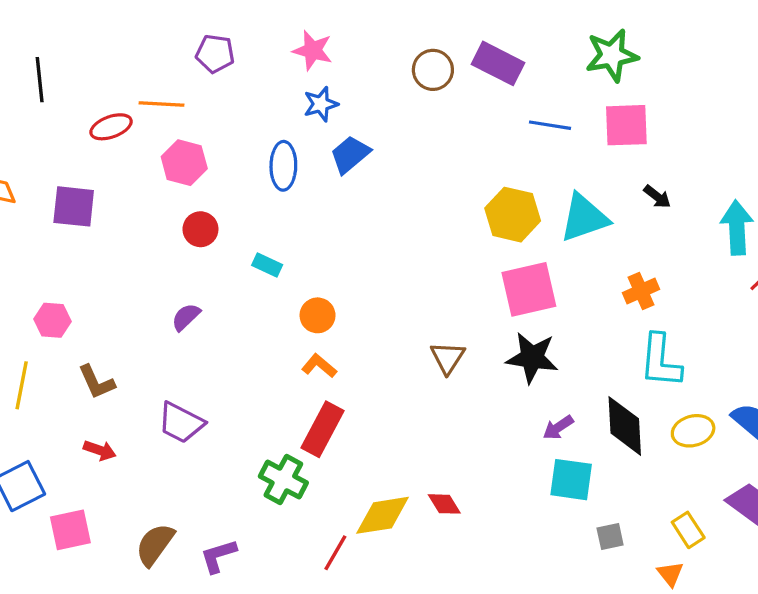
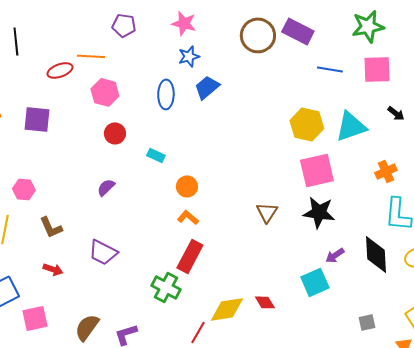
brown circle: (433, 70) -> (258, 35), size x1.4
cyan square: (571, 480) -> (315, 282), moved, turned -32

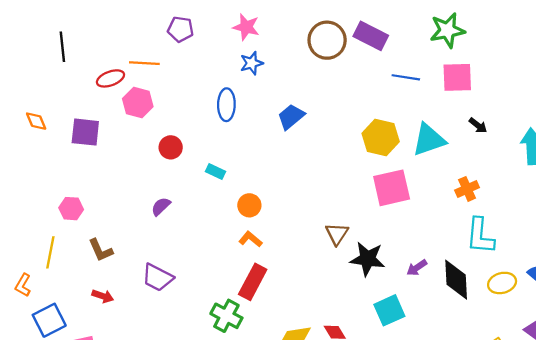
blue trapezoid: (207, 87) -> (291, 117), moved
pink hexagon: (105, 92) -> (138, 103), moved
black star: (319, 212) -> (368, 259), moved
purple arrow: (335, 255) -> (417, 268), moved

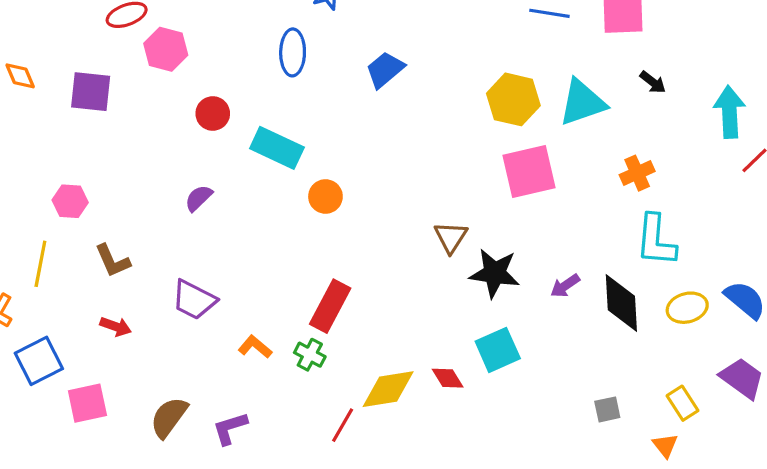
cyan rectangle: (215, 171) -> (277, 148), size x1.8
orange L-shape: (250, 239) -> (255, 347), moved
cyan square: (389, 310) -> (498, 350), moved
green cross: (226, 316) -> (310, 355), moved, size x0.7

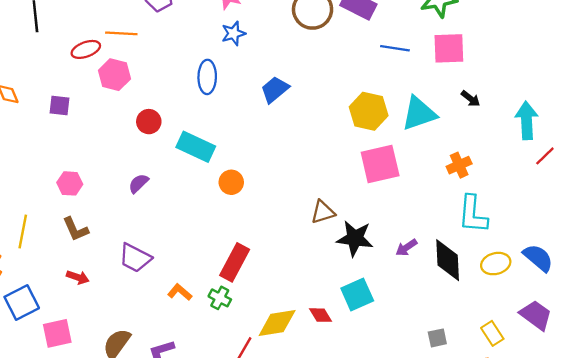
purple square: (91, 92) -> (59, 106), size x0.7
pink hexagon: (70, 201) -> (70, 183), moved
brown triangle: (451, 237) -> (323, 212), turned 40

